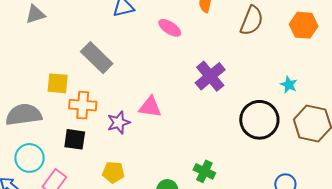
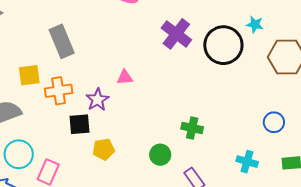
gray rectangle: (97, 58) -> (62, 41), turned 36
pink triangle: (150, 107) -> (125, 77), size x0.7
black circle: (259, 120) -> (223, 45), moved
black square: (75, 139) -> (79, 124), moved

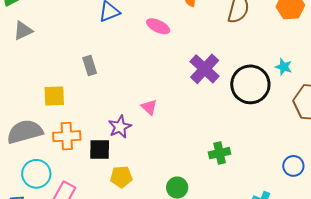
gray rectangle: (62, 41) -> (90, 65), size x0.6
pink triangle: (125, 77) -> (149, 107), turned 42
orange cross: (59, 91) -> (67, 136), moved
green cross: (192, 128) -> (220, 153), moved, turned -30

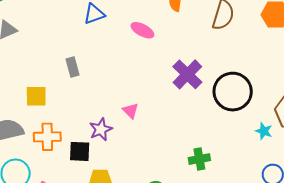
cyan star: (284, 67) -> (264, 131), moved

